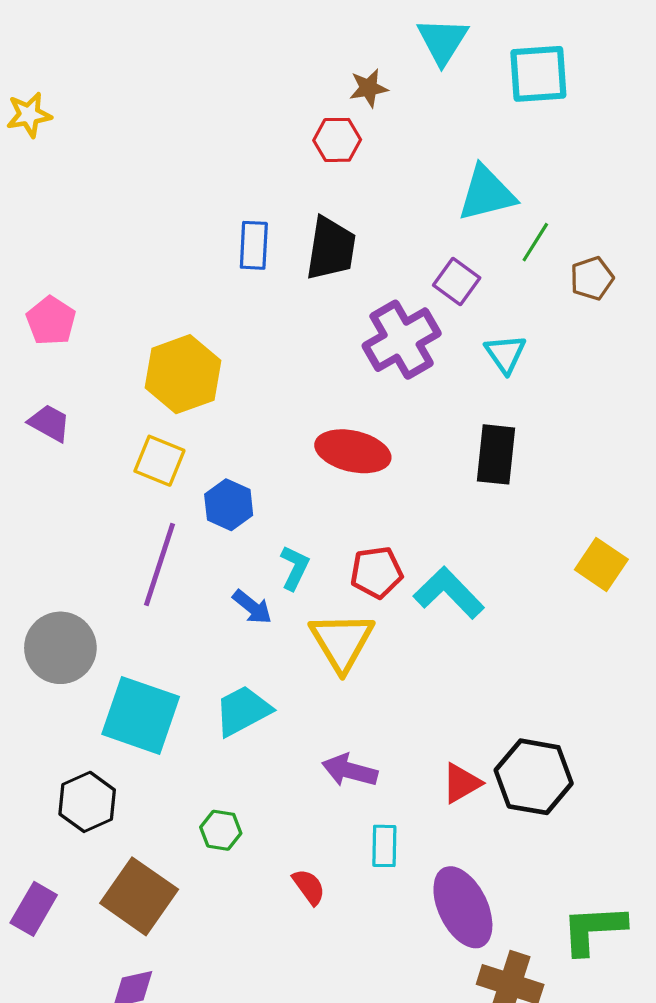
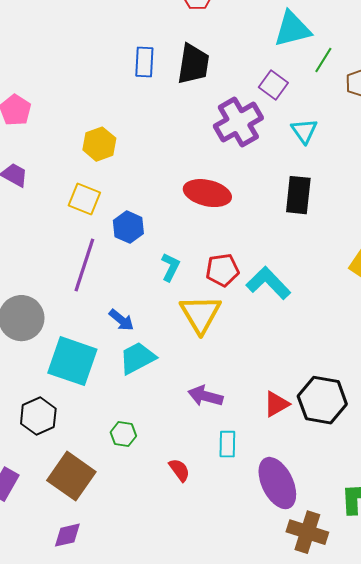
yellow hexagon: (183, 374) -> (99, 144), size x0.7
blue arrow: (252, 607) -> (121, 320), moved

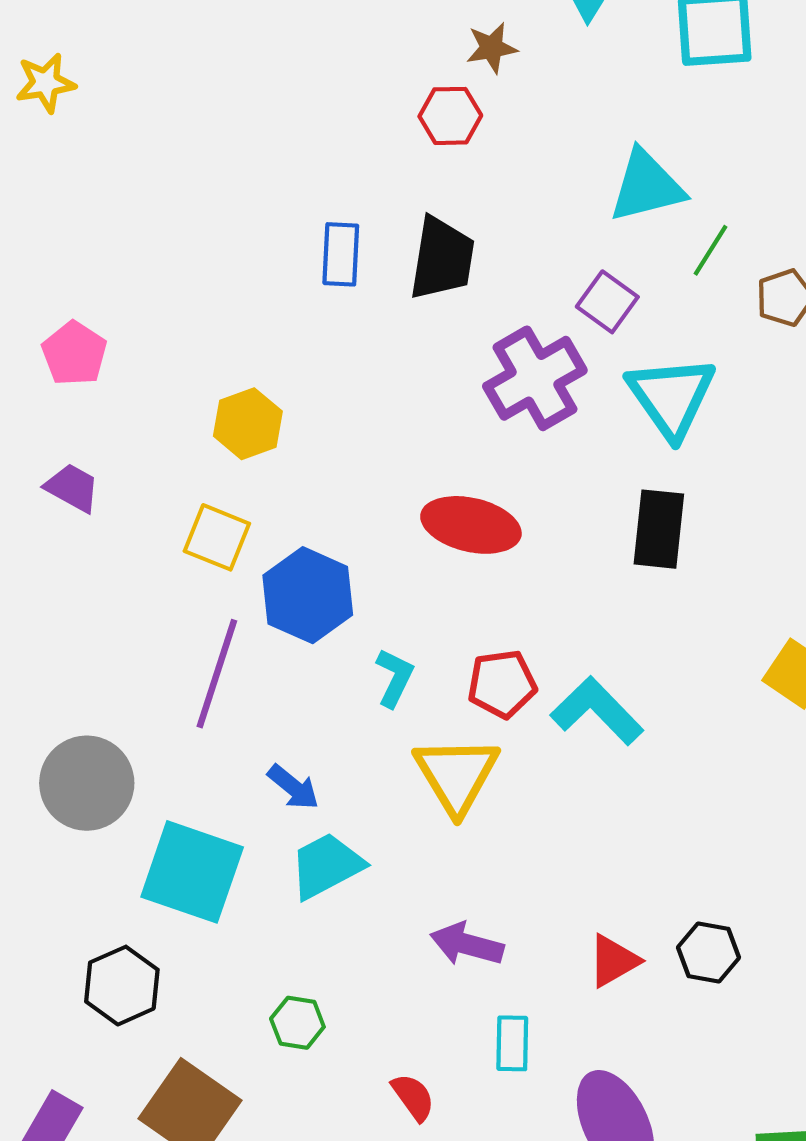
cyan triangle: (304, 131) -> (671, 397), size x1.6
blue hexagon: (128, 227) -> (308, 595), size x1.4
black hexagon: (322, 400) -> (709, 952), size x0.6

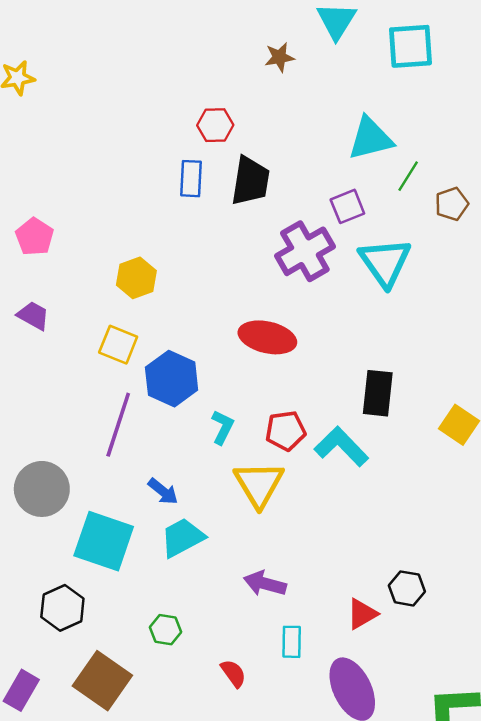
red hexagon: (450, 116) -> (215, 125), moved
purple square: (607, 302) -> (347, 206), turned 32
black rectangle: (659, 529) -> (378, 393), moved
red triangle: (613, 961) -> (362, 614), moved

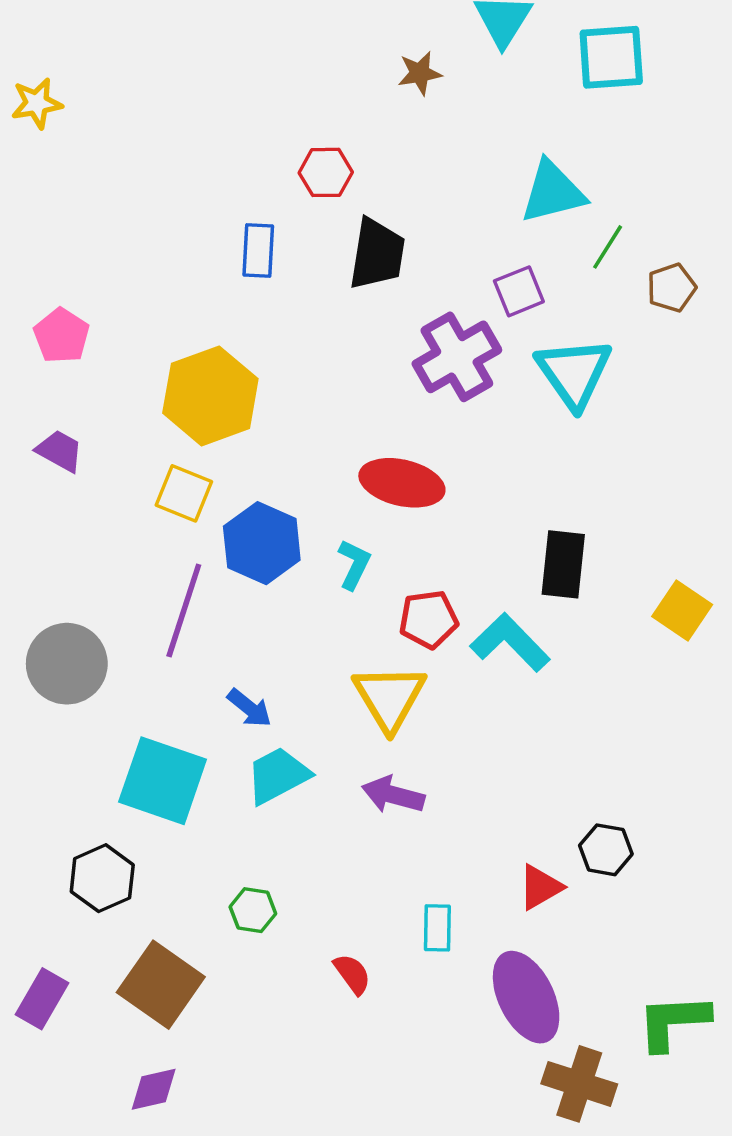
blue rectangle: (191, 179) -> (258, 250), moved
yellow hexagon: (136, 278) -> (210, 396), size x1.6
cyan L-shape: (223, 427) -> (354, 564), moved
gray circle: (42, 489) -> (67, 664), moved
purple arrow: (265, 584) -> (393, 795), moved

